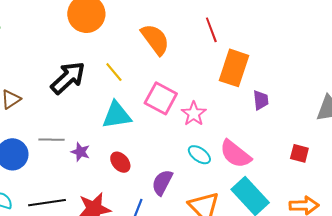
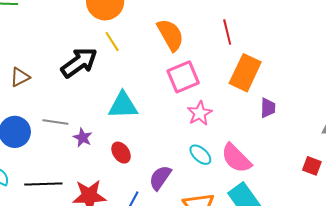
yellow line: (114, 72) -> (112, 42), moved
pink square: (161, 98) -> (183, 77), moved, turned 32
red square: (299, 153) -> (312, 166), moved

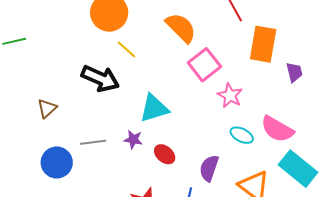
black arrow: (79, 63) -> (100, 79), turned 75
purple star: (83, 138) -> (133, 139), moved

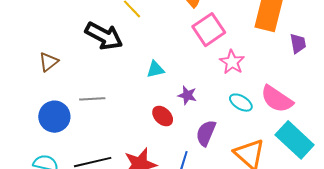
cyan triangle: (154, 108) -> (155, 69), size x0.6
purple star: (133, 139) -> (187, 95), moved

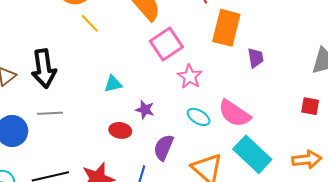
black arrow: (104, 36) -> (44, 69), moved, turned 54
red ellipse: (163, 116) -> (120, 130), turned -35

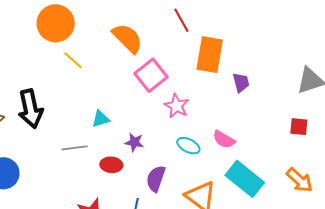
gray line: (50, 113) -> (75, 148), moved
pink semicircle: (234, 113) -> (224, 139), size x0.7
orange arrow: (307, 160) -> (299, 180), turned 52

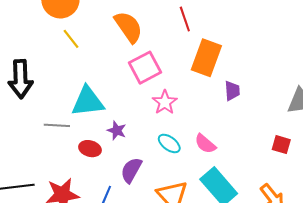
cyan triangle: (101, 119) -> (88, 101), size x1.8

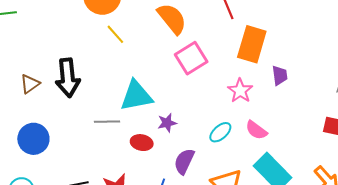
pink star: (165, 102) -> (240, 91), moved
purple star: (117, 131) -> (167, 123), turned -30
cyan ellipse: (169, 143) -> (220, 132), turned -75

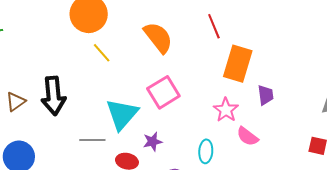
pink square: (191, 58) -> (163, 92), moved
cyan triangle: (136, 96) -> (122, 114), turned -39
pink semicircle: (256, 130) -> (247, 136), moved
cyan ellipse: (220, 132) -> (206, 151), turned -45

